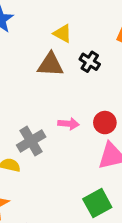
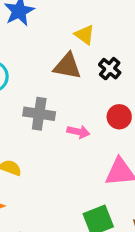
red circle: (105, 123) -> (119, 117), moved
gray cross: (31, 141) -> (39, 114), moved, turned 32

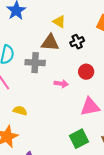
black cross: (110, 69) -> (77, 42), turned 32
gray cross: (39, 114) -> (35, 63), moved

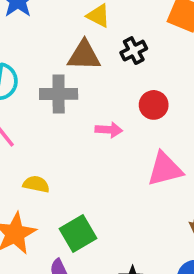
green square: (79, 139) -> (78, 234), moved

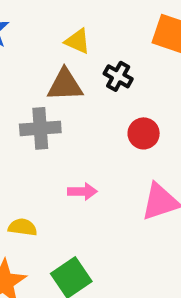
black cross: (134, 51) -> (118, 76), turned -30
pink arrow: (109, 130) -> (82, 191), moved

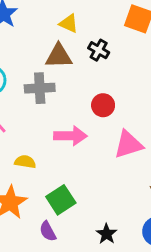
red circle: (144, 133) -> (103, 105), moved
pink arrow: (82, 191) -> (70, 136), size x1.5

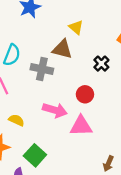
black cross: (99, 50) -> (101, 64), moved
pink triangle: (128, 145) -> (81, 126), moved
green square: (61, 200) -> (35, 155), turned -30

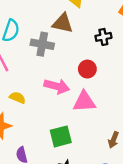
black cross: (101, 64) -> (103, 37), turned 35
green square: (35, 155) -> (61, 136), moved, turned 35

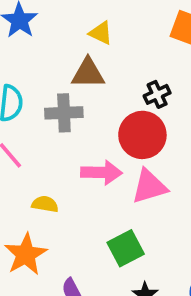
black cross: (103, 37) -> (157, 94), moved
red circle: (87, 69) -> (142, 135), size x1.6

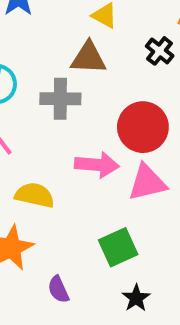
black cross: (157, 94) -> (160, 51), moved, turned -30
yellow semicircle: (45, 204) -> (35, 195), size x1.4

